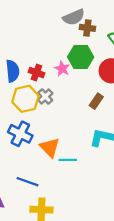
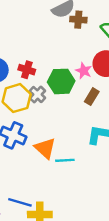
green hexagon: (81, 57) -> (61, 81), moved
pink star: (62, 69) -> (84, 71), moved
blue line: (27, 182) -> (20, 202), moved

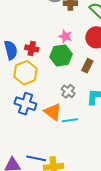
pink star: (84, 71) -> (65, 36), moved
gray cross: (37, 95) -> (68, 91), moved

